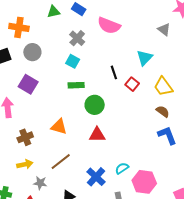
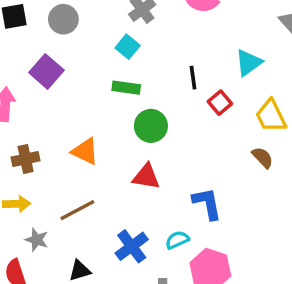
blue L-shape: (167, 135) -> (207, 204), moved

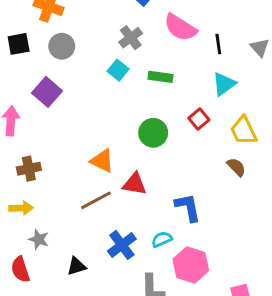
black line: (193, 78) -> (218, 44), moved
green rectangle: (126, 88) -> (161, 77), moved
green circle: (151, 126) -> (153, 133), moved
orange triangle: (85, 151) -> (102, 161), moved
brown line: (77, 210) -> (96, 200), moved

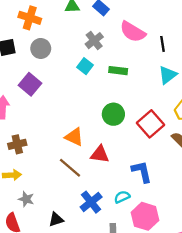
red square: (199, 119) -> (151, 124), moved, size x1.6
brown line: (96, 200) -> (70, 168), turned 70

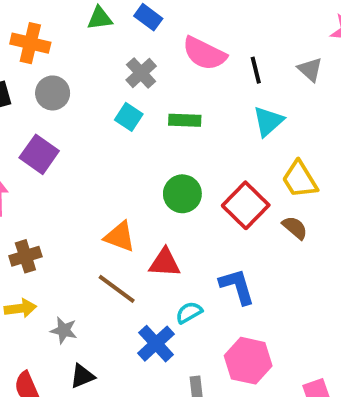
cyan semicircle: (122, 197) -> (189, 313), moved
gray star: (26, 199) -> (64, 330), moved
black triangle: (56, 219) -> (82, 376), moved

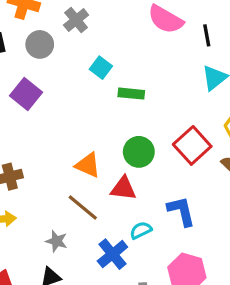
gray cross: (141, 73) -> (76, 20), moved
green rectangle: (185, 120) -> (131, 94), moved
green circle: (182, 194) -> (139, 152), moved
gray star: (64, 330) -> (57, 241), moved

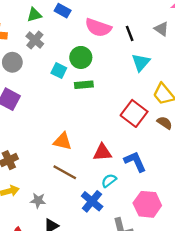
green circle: (139, 152) -> (81, 57), moved
red triangle: (123, 188) -> (102, 152), moved
gray star: (57, 241) -> (38, 200), moved

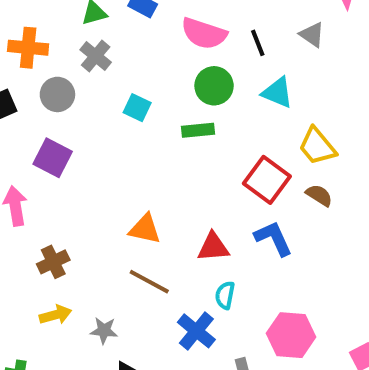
green circle: (81, 57) -> (214, 86), moved
cyan triangle: (141, 62) -> (277, 92), turned -48
green rectangle: (84, 85) -> (198, 130), moved
blue L-shape: (135, 162) -> (273, 238), moved
cyan semicircle: (109, 181) -> (225, 295), turned -42

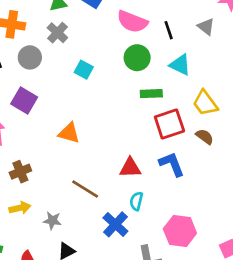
green rectangle: (198, 130) -> (151, 94), moved
red square: (267, 180) -> (169, 124), turned 32
orange triangle: (145, 229) -> (69, 133), moved

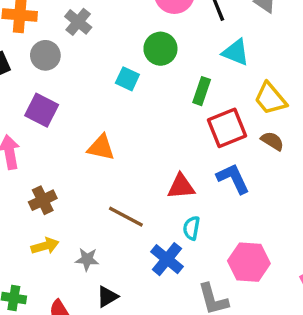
green circle: (137, 58) -> (160, 49), moved
cyan square: (84, 70) -> (127, 79), moved
green rectangle: (151, 94) -> (202, 91), turned -65

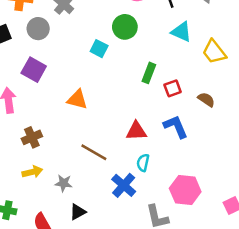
green rectangle: (202, 91) -> (149, 73), moved
yellow trapezoid: (270, 99) -> (214, 52), moved
red square: (227, 128) -> (173, 88), size x0.6

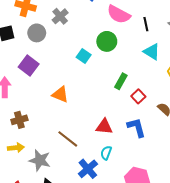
red square: (173, 88) -> (138, 96), turned -32
gray star: (64, 183) -> (40, 160), size x1.5

